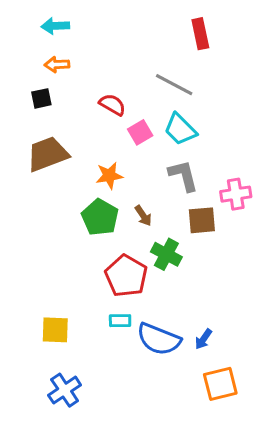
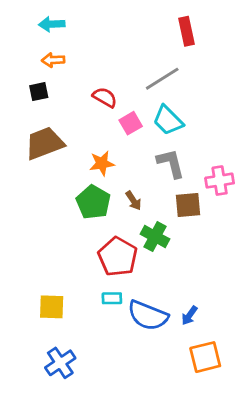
gray line: (174, 85) -> (162, 79), turned -60

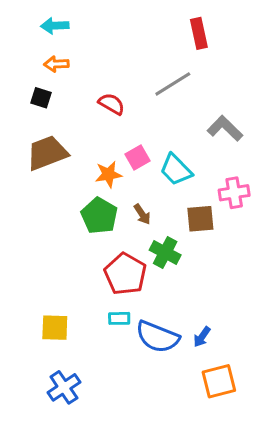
black square: (39, 92) -> (41, 98), turned 30
cyan trapezoid: (168, 120) -> (176, 170), moved
pink square: (131, 123) -> (138, 157), moved
gray L-shape: (171, 163) -> (225, 128), moved, turned -32

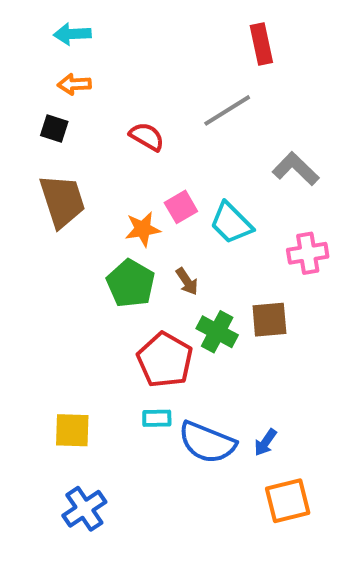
brown trapezoid: (47, 153) -> (62, 201), turned 93
brown square: (200, 219) -> (269, 320), moved

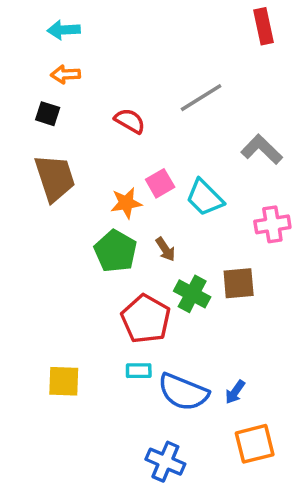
red rectangle: (261, 44) -> (264, 26), moved
blue cross: (84, 509) -> (165, 462), moved, turned -33

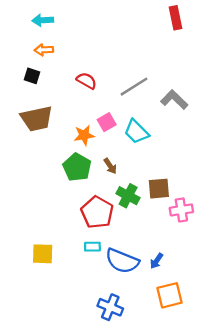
gray line: (201, 98) -> (134, 87), moved
brown trapezoid: (55, 178) -> (37, 119), turned 96
pink cross: (272, 224) -> (181, 210), moved

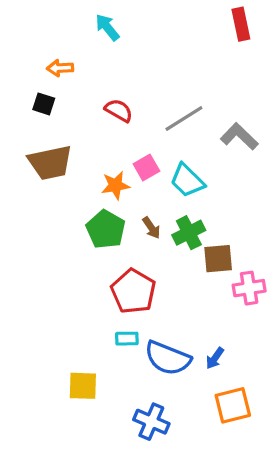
cyan arrow: (43, 20) -> (107, 27), moved, turned 54
green cross: (128, 196) -> (189, 233), moved, turned 35
yellow square: (43, 254) -> (83, 386), moved

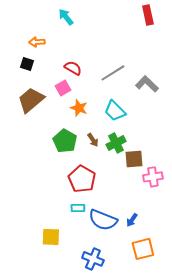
brown trapezoid: (50, 163) -> (31, 100), turned 152
pink square: (146, 167) -> (63, 88), moved
orange star: (115, 185) -> (79, 108), moved, turned 30

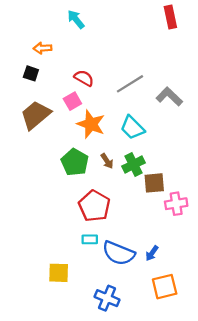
orange star: (79, 108) -> (91, 124), size x1.4

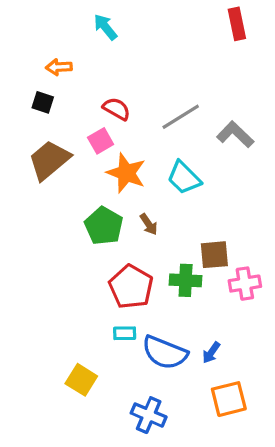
green cross: (134, 164) -> (186, 280), moved, turned 30
yellow square: (59, 273) -> (81, 380), turned 30

